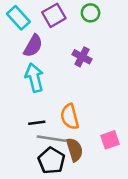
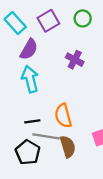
black pentagon: (51, 161) -> (28, 152), moved

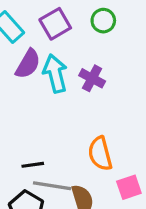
cyan arrow: (30, 79) -> (55, 73), moved
orange semicircle: (63, 116) -> (100, 154), moved

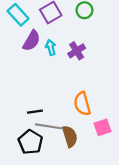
cyan arrow: (55, 73) -> (51, 47), size x0.6
purple cross: (92, 78) -> (77, 51), turned 30

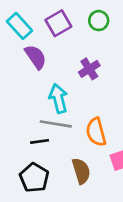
purple semicircle: (32, 41) -> (36, 57), turned -65
cyan arrow: (51, 47) -> (58, 98), moved, size x1.5
gray line: (48, 126) -> (56, 124), moved

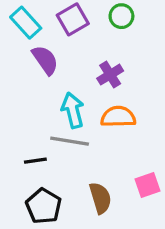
orange semicircle: (96, 132) -> (118, 117), moved, turned 104
black line: (40, 141) -> (35, 161), moved

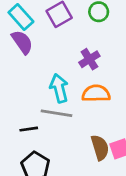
purple semicircle: (45, 60) -> (22, 42), moved
brown semicircle: (100, 198) -> (100, 148), moved

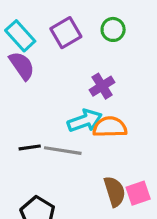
cyan arrow: (59, 88) -> (85, 121), moved, turned 84
black line: (29, 129) -> (30, 147), moved

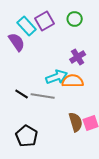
cyan rectangle: (20, 36) -> (27, 26), moved
purple cross: (102, 86) -> (78, 57), moved
black line: (30, 147) -> (22, 94), turned 40

